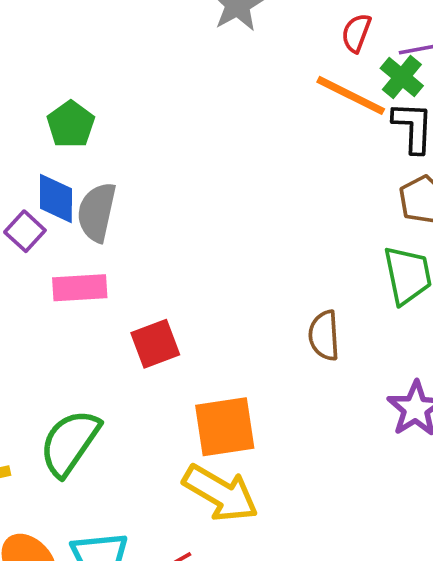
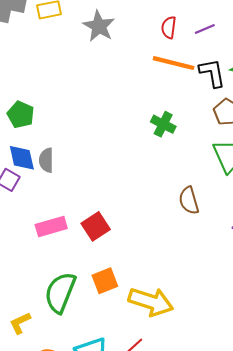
green cross: (402, 77) -> (163, 124), moved
gray semicircle: (97, 212) -> (46, 160), size x0.7
pink rectangle: (80, 288) -> (51, 227), moved
orange square: (225, 427) -> (105, 281), moved, size x0.7

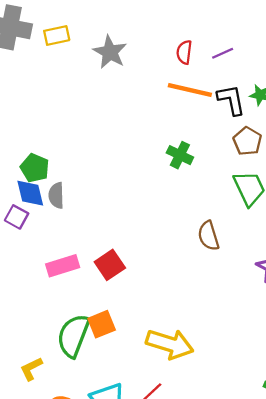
green pentagon: (21, 114) -> (35, 168), moved
orange square: (105, 281) -> (102, 324), moved

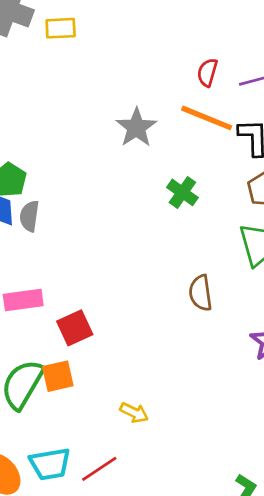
gray star: (110, 52) -> (136, 127), moved
red square: (110, 265) -> (75, 328), moved
yellow arrow: (170, 344) -> (134, 413), size x0.5

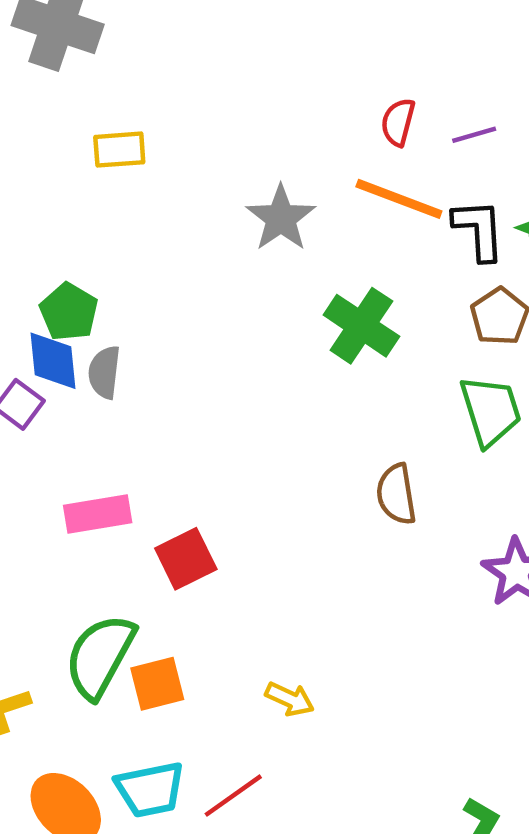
yellow rectangle: (61, 28) -> (119, 150), moved
green cross: (182, 192) -> (361, 326), size x1.4
orange square: (58, 376) -> (157, 684), moved

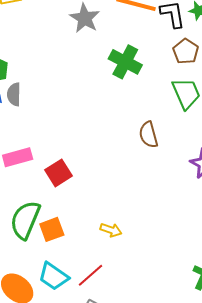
cyan trapezoid: (150, 789) -> (53, 276), turned 52

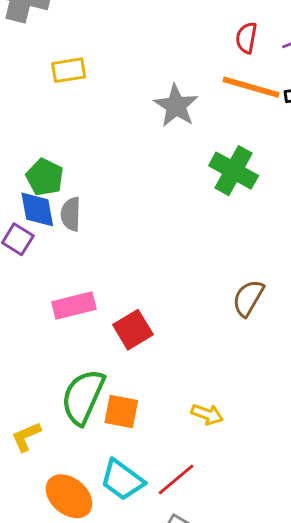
brown semicircle: (148, 135) -> (248, 298), moved, turned 44
orange square: (52, 229) -> (121, 412), turned 30

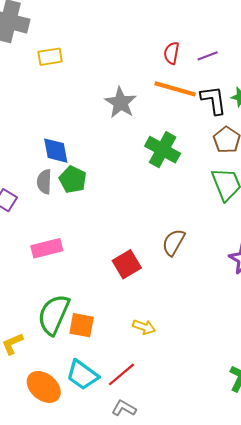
yellow rectangle: (69, 70) -> (50, 57), moved
green pentagon: (45, 177) -> (73, 180), moved
blue diamond: (37, 209) -> (56, 151), moved
red square: (133, 330) -> (127, 264), moved

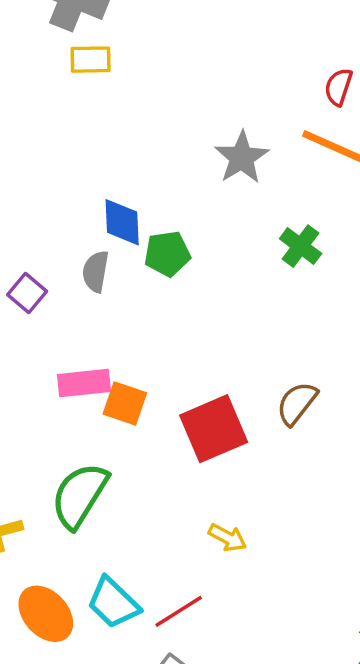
yellow rectangle: (50, 57) -> (91, 60), moved
green cross: (163, 150) -> (301, 246), size x0.7
green pentagon: (73, 180) -> (167, 254), moved, turned 30
red square: (127, 264) -> (214, 429), size x1.4
orange square: (82, 325) -> (125, 403), moved

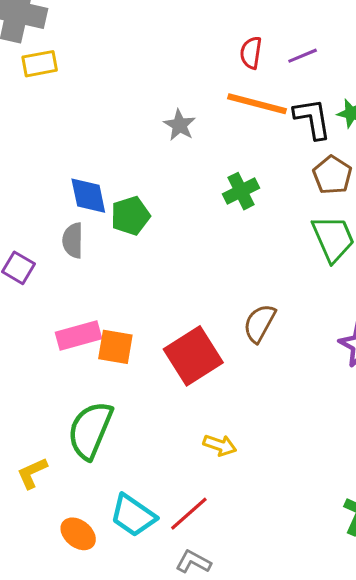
gray star: (242, 158) -> (180, 125), size x0.7
green cross: (301, 246) -> (241, 191), turned 36
orange ellipse: (46, 614) -> (78, 534), size x0.7

